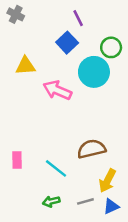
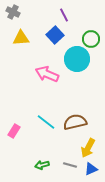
yellow triangle: (25, 66) -> (21, 38), moved
pink rectangle: (17, 160) -> (14, 131), turned 32
cyan line: (56, 168) -> (46, 122), moved
gray line: (85, 201) -> (70, 165), turned 32

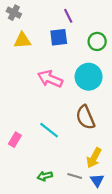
blue square: (55, 35) -> (59, 37), turned 36
cyan circle: (77, 59) -> (89, 77), moved
brown semicircle: (75, 122) -> (85, 117), moved, turned -100
blue triangle: (91, 169) -> (97, 180), turned -40

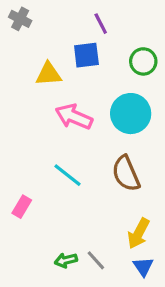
yellow triangle: (22, 40) -> (49, 74), moved
cyan line: (49, 130) -> (68, 175), moved
gray line: (75, 176) -> (96, 260), moved, turned 32

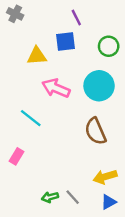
cyan line: (68, 175) -> (31, 118), moved
yellow arrow: (139, 233) -> (105, 177), turned 45
blue triangle: (143, 267) -> (109, 202), turned 35

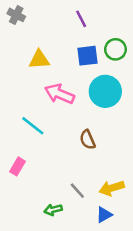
blue square: (65, 41) -> (87, 56), moved
brown semicircle: (95, 131) -> (87, 140), moved, size x0.7
gray line: (73, 197) -> (77, 191), moved
blue triangle: (109, 202) -> (104, 215), moved

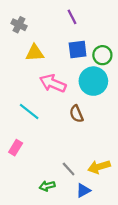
gray cross: (16, 15) -> (19, 25), moved
green circle: (115, 49) -> (102, 55), moved
brown semicircle: (87, 140) -> (76, 114), moved
blue triangle: (104, 215) -> (83, 190), moved

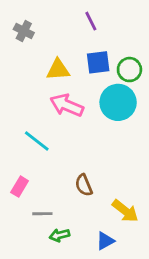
yellow triangle: (35, 53) -> (58, 70), moved
brown semicircle: (76, 114) -> (84, 185), moved
yellow arrow: (99, 167) -> (125, 211), turned -125
gray line: (69, 169) -> (42, 214), moved, turned -49

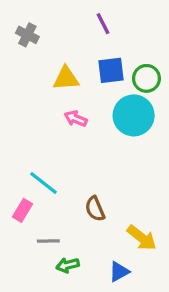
pink arrow: (67, 105) -> (76, 119), size x0.6
cyan line: (37, 141) -> (43, 183), moved

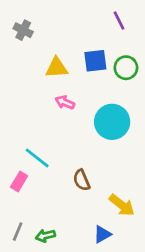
purple line: (103, 24) -> (119, 20), moved
cyan circle: (134, 115) -> (112, 122), moved
gray line: (48, 241) -> (18, 232), moved, turned -66
green arrow: (68, 265) -> (45, 236), moved

